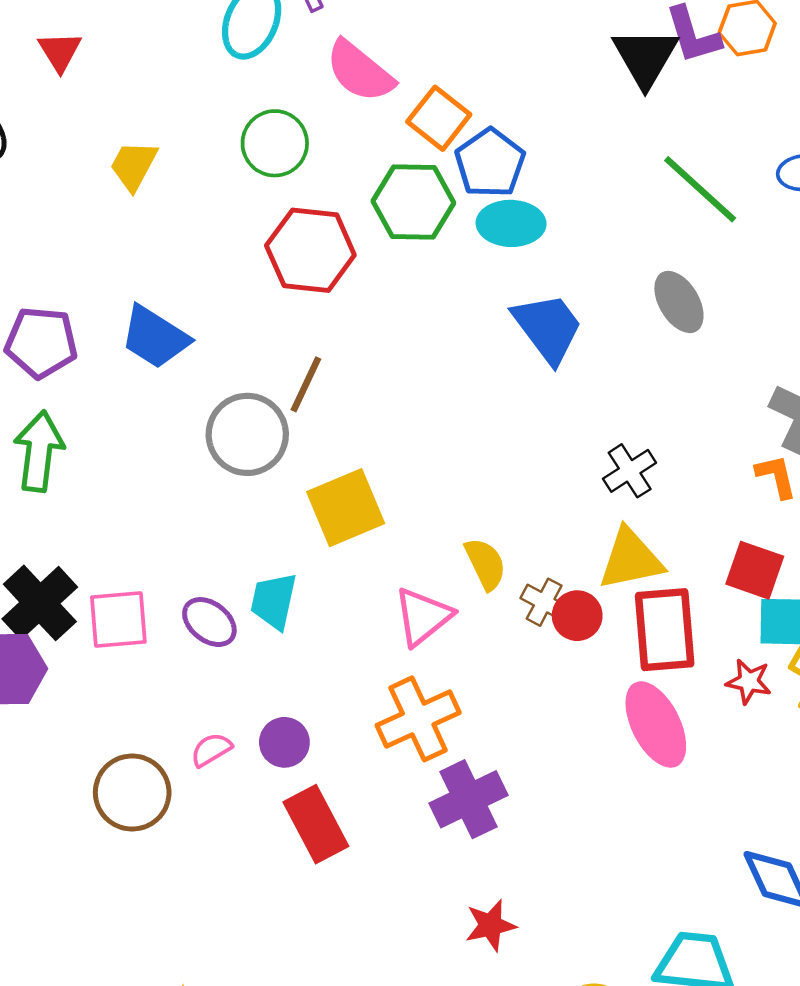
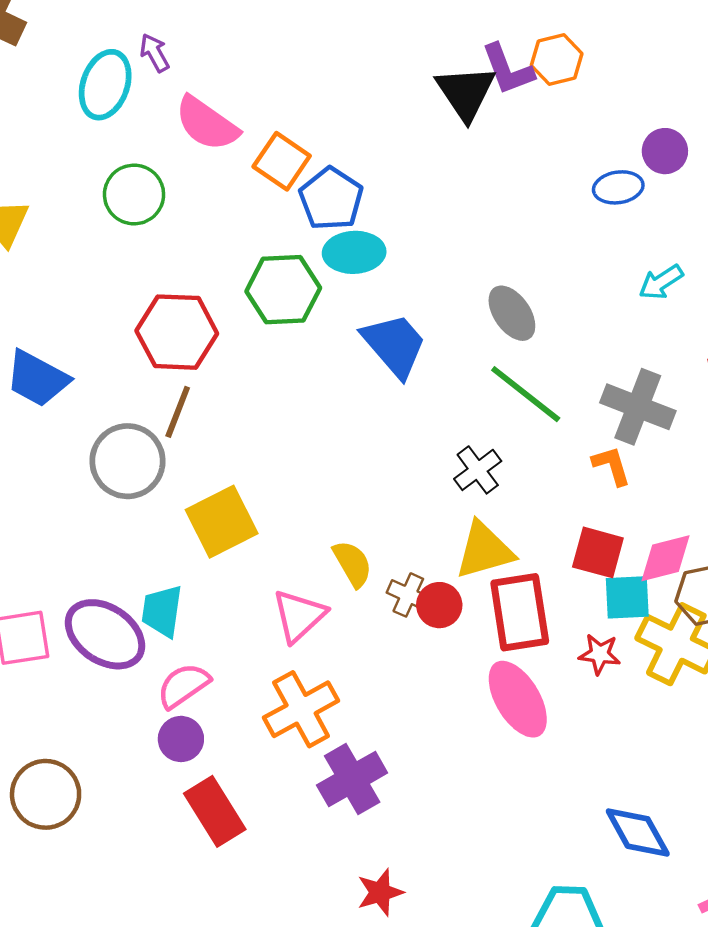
green line: (700, 189) -> (526, 394), moved
green hexagon: (413, 202) -> (283, 290), moved
red hexagon: (310, 250) -> (177, 332), moved
purple ellipse: (209, 622) -> (105, 634), size x1.6
pink semicircle: (211, 750) -> (183, 686), moved, size x1.4

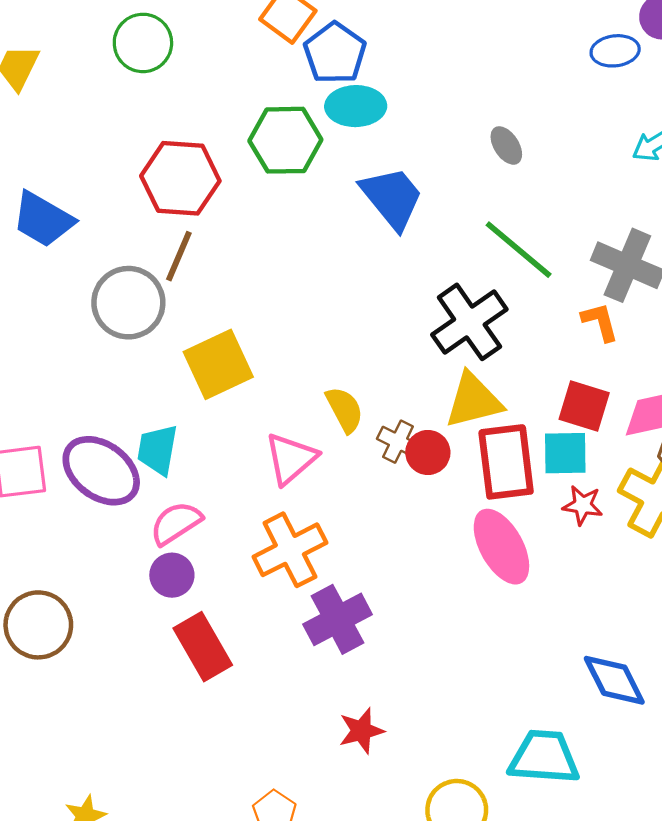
gray ellipse: (512, 313) -> (506, 145), moved, size x0.7
black cross: (478, 470) -> (469, 322), size x1.6
cyan square: (627, 597) -> (565, 453), moved

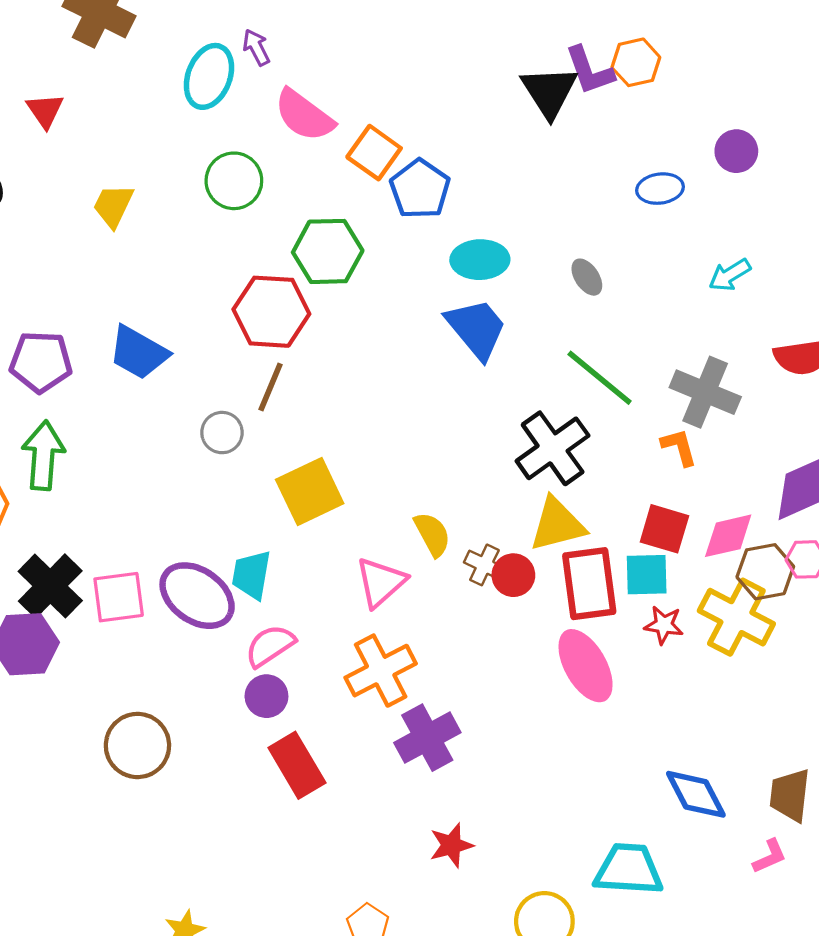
blue ellipse: (615, 51) -> (660, 189), moved
cyan ellipse: (356, 106) -> (480, 260), moved
green hexagon: (285, 140) -> (328, 251), moved
gray circle: (128, 303) -> (222, 433), size x0.6

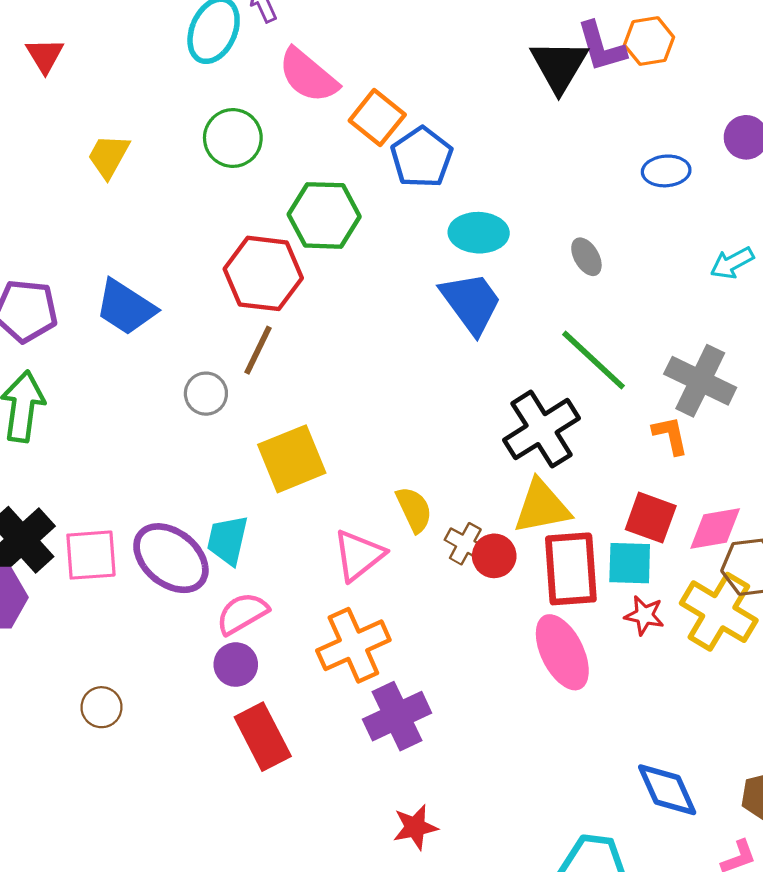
brown circle: (137, 745) -> (102, 707), size x0.6

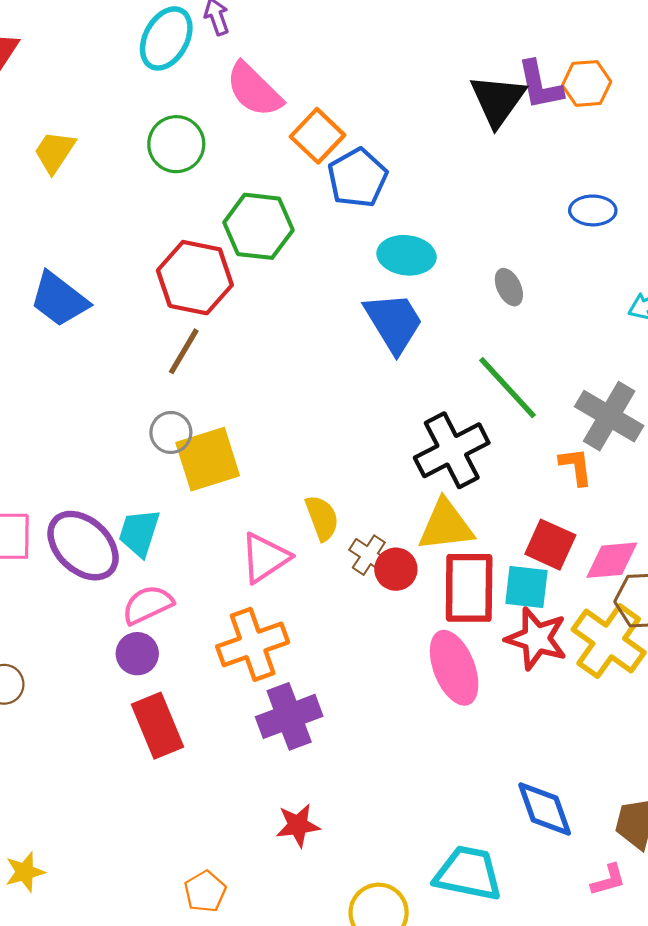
gray circle: (206, 394) -> (171, 432), moved
red star: (644, 615) -> (536, 639), size x1.6

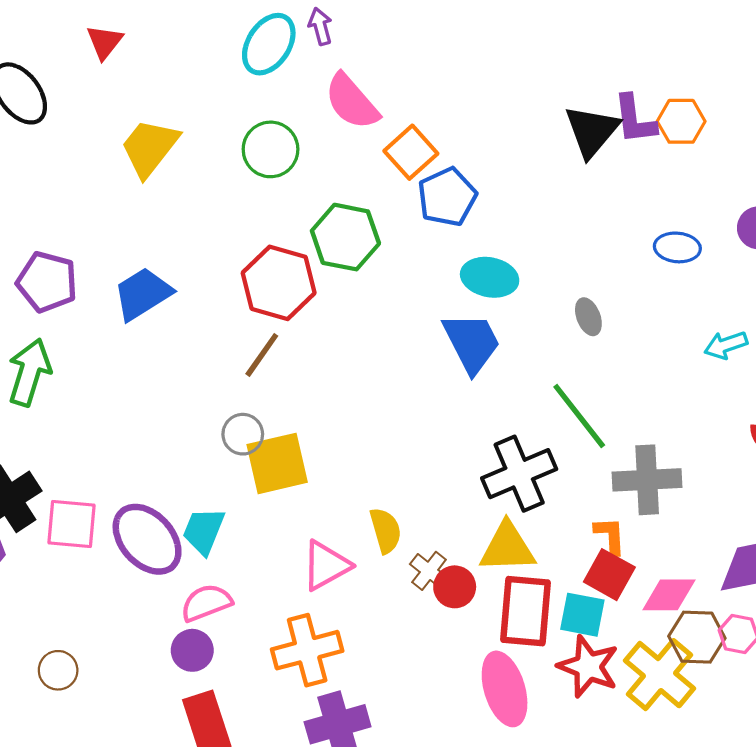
yellow trapezoid: (55, 152) -> (150, 148), size x1.4
blue trapezoid: (59, 299) -> (143, 294), turned 106
gray cross: (609, 416) -> (647, 480), moved, turned -38
orange L-shape: (576, 467) -> (610, 536), moved

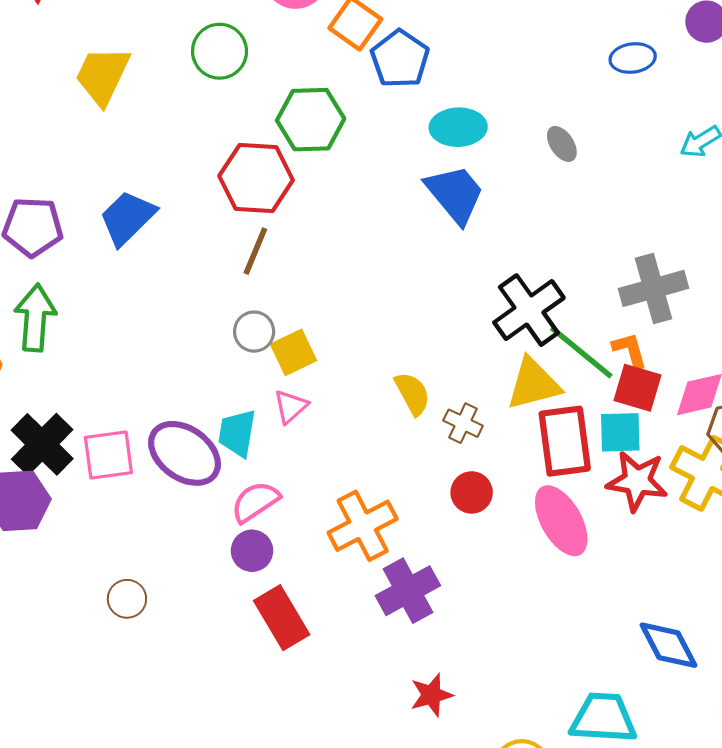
green line: (579, 416) -> (581, 352), moved
yellow square: (277, 463) -> (293, 352), size x0.7
pink triangle: (326, 565) -> (291, 407), moved, size x0.7
red circle: (455, 587) -> (472, 492), moved

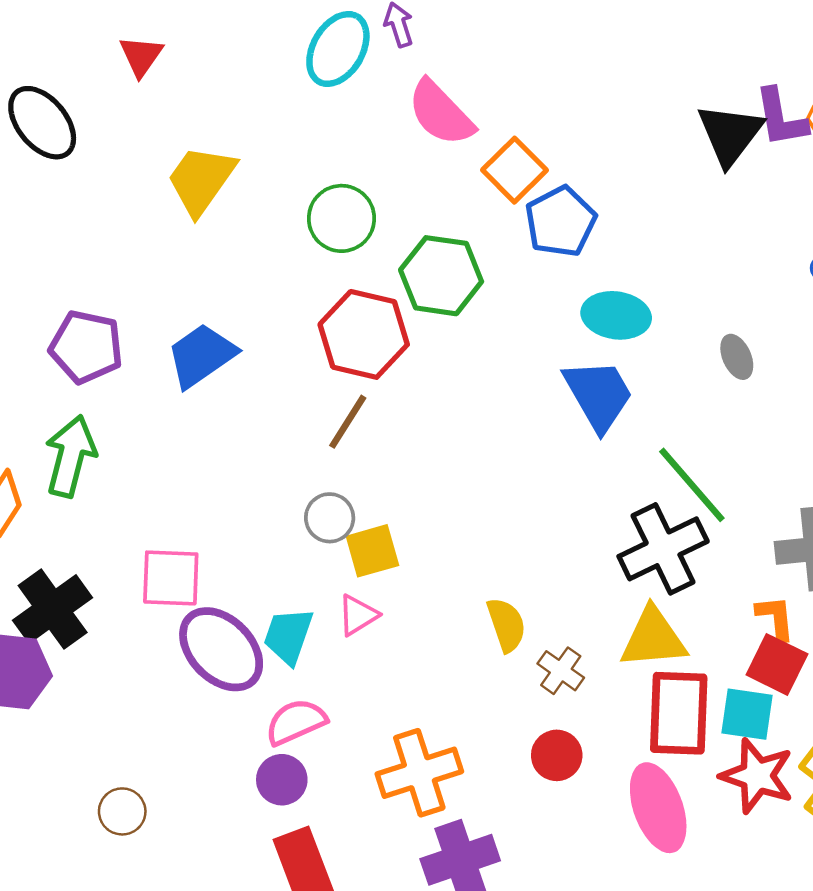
green circle: (220, 51) -> (341, 218), moved
green line: (581, 352) -> (692, 485), moved
pink square: (108, 455) -> (171, 578), moved

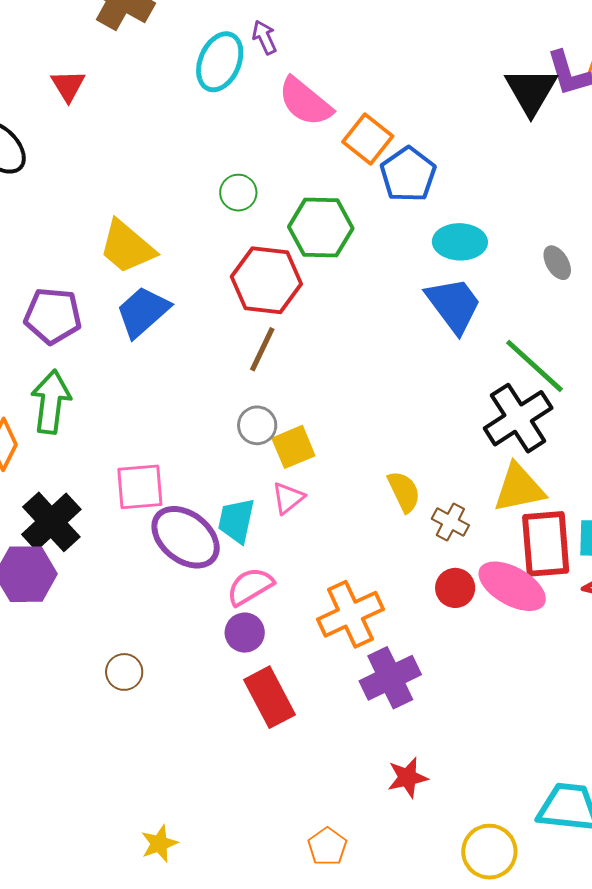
yellow trapezoid: (201, 180) -> (127, 247), moved, turned -78
green circle: (341, 218) -> (238, 193), size x0.7
pink ellipse: (658, 808) -> (512, 586), moved, turned -34

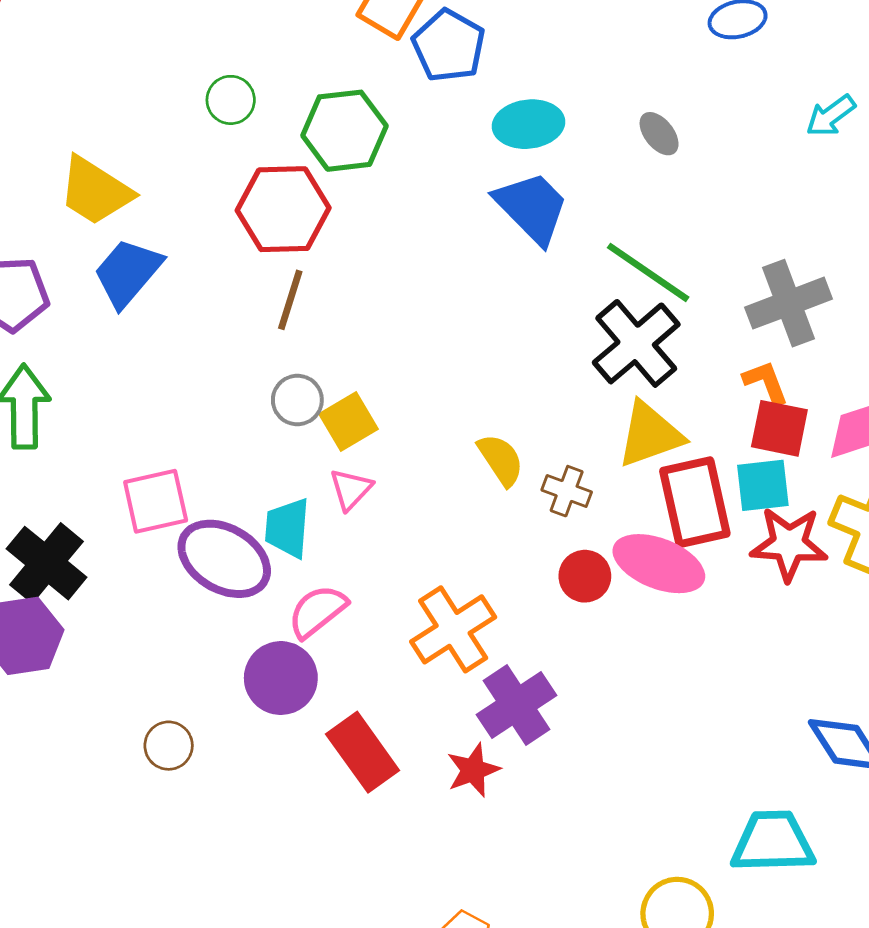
purple circle: (245, 633) -> (281, 678), moved, size x1.4
red star: (407, 778) -> (473, 770), moved

